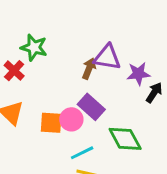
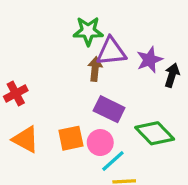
green star: (34, 47) -> (88, 31), moved
red cross: (14, 71) -> (16, 93), turned 35
pink circle: (71, 119) -> (100, 143), moved

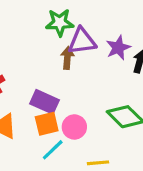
purple rectangle: (109, 109) -> (44, 102), moved
cyan line: (113, 161) -> (53, 150), moved

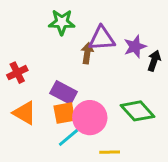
green star: (60, 23) -> (62, 22), moved
pink circle: (74, 127) -> (90, 118), size x1.5

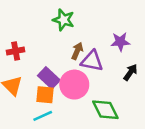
purple triangle: (102, 38) -> (92, 61), moved
purple star: (135, 47) -> (120, 42), moved
pink circle: (90, 118) -> (74, 85), moved

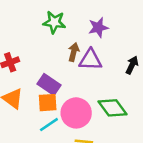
purple star: (120, 42) -> (98, 27), moved
pink circle: (74, 85) -> (76, 113), moved

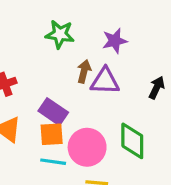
green diamond: (112, 108) -> (132, 141), turned 36
cyan line: (49, 125) -> (53, 162), turned 42

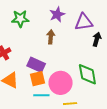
green star: (60, 34) -> (20, 19), moved
purple star: (115, 41) -> (57, 14), moved
purple triangle: (105, 81) -> (84, 22), moved

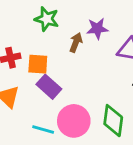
brown arrow: (51, 37) -> (76, 43), moved
orange square: (37, 79) -> (38, 64), moved

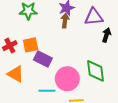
brown arrow: (76, 43) -> (65, 21), moved

